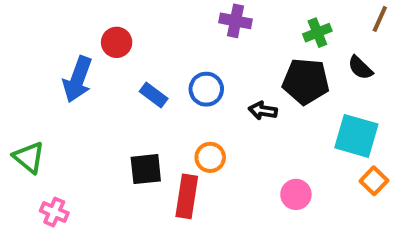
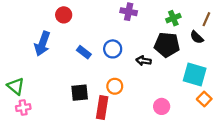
brown line: (380, 19) -> (206, 19), moved
red circle: (117, 42) -> (64, 15), moved
pink cross: (54, 212) -> (23, 108), moved, turned -32

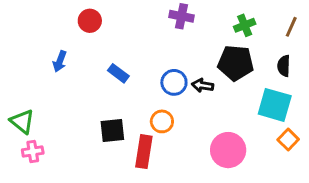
black semicircle: (197, 37) -> (284, 66), moved, turned 48
blue arrow: (42, 44) -> (60, 61), size x0.6
blue circle: (113, 49) -> (174, 82), moved
pink circle: (162, 106) -> (228, 150), size x1.5

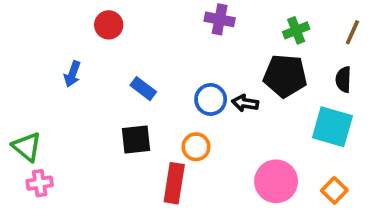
black square: (112, 130) -> (136, 139), moved
orange square: (288, 140) -> (334, 190), moved

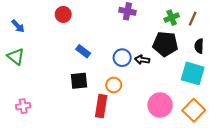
brown line: (352, 32) -> (193, 19), moved
blue arrow: (72, 74) -> (18, 26), moved, turned -64
green triangle: (27, 147) -> (16, 57), moved
orange square: (334, 190) -> (194, 110), size x1.5

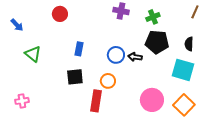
green cross: (172, 18) -> (153, 17), moved
brown line: (193, 19) -> (195, 12), moved
blue rectangle: (83, 51) -> (79, 49), turned 64
green triangle: (16, 57) -> (33, 54), moved

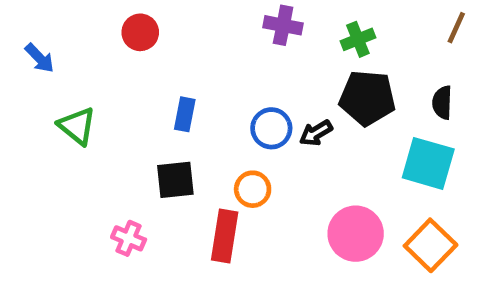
black arrow: (135, 57) -> (316, 133), turned -40
pink cross: (22, 101) -> (129, 238), moved, turned 32

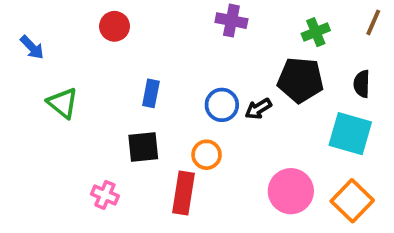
green cross: (358, 39) -> (316, 32), moved

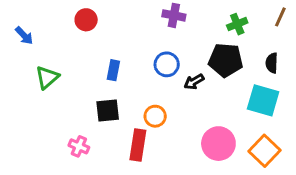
green triangle: (63, 103) -> (47, 77), turned 40
blue circle: (222, 105) -> (167, 64), moved

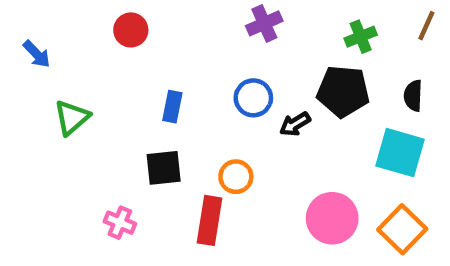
purple cross: (174, 15) -> (264, 23), turned -35

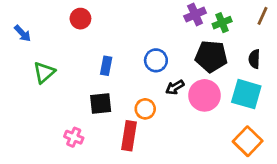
purple cross: (264, 23) -> (195, 15), moved
black arrow: (295, 124) -> (175, 87), moved
pink circle: (332, 218) -> (205, 95), moved

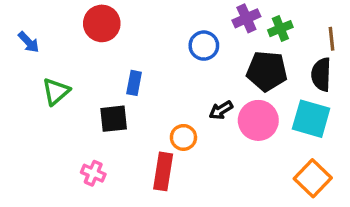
brown line: (262, 16) -> (331, 39), moved, turned -30
red circle: (80, 19) -> (102, 23), size x1.4
black semicircle: (254, 59) -> (321, 74), size x1.4
blue circle: (156, 60) -> (204, 46), moved
black square: (101, 103) -> (114, 119), moved

